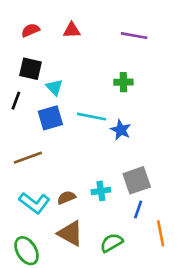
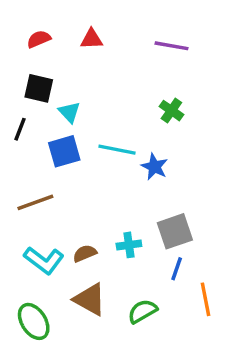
green cross: (123, 82) -> (171, 111), moved, turned 36

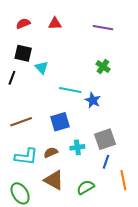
blue square: (64, 151) -> (60, 122), moved
cyan L-shape: (44, 260) -> (26, 157), turned -30

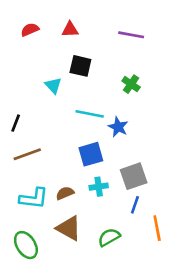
black square: (23, 53) -> (80, 66), moved
black line: (12, 78) -> (16, 123), moved
blue square: (60, 122) -> (91, 154), moved

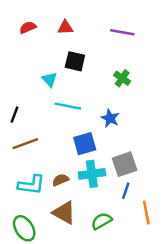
cyan line: (90, 114) -> (68, 106), moved
cyan cross: (99, 187) -> (92, 174), size x1.5

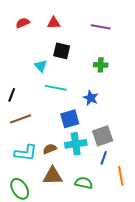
green cross: (122, 78) -> (101, 65), turned -32
brown triangle: (64, 213) -> (53, 176), turned -30
green semicircle: (102, 221) -> (84, 183), turned 42

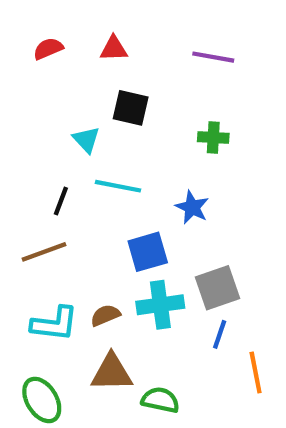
black line: (12, 95) -> (61, 201), moved
green semicircle: (84, 183) -> (160, 400), moved

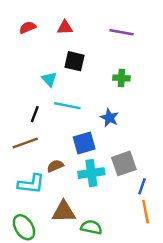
brown semicircle: (105, 315) -> (55, 166), moved
blue line: (220, 334) -> (142, 186), moved

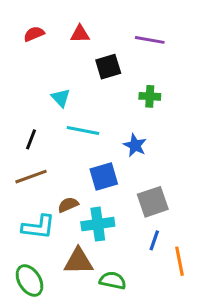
black square: (75, 61) -> (108, 67), moved, turned -30
black line: (35, 114) -> (31, 139), moved
cyan cross: (91, 173) -> (98, 224), moved
blue line: (142, 186) -> (154, 240), moved

